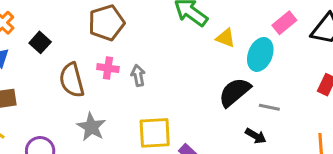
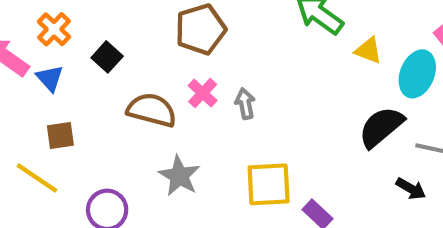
pink cross: (108, 68) -> (203, 93), turned 35
brown semicircle: (72, 80) -> (152, 110), turned 120

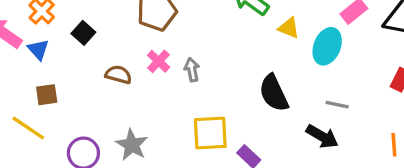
brown semicircle: (152, 110) -> (118, 75), size x0.7
black semicircle: (381, 127) -> (274, 93), moved, turned -75
gray star: (179, 176) -> (132, 145), moved
black arrow: (411, 189) -> (322, 136), size x1.4

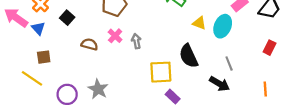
yellow triangle: (289, 28) -> (199, 23), moved
gray line: (337, 105) -> (229, 63), turned 56
yellow square: (210, 133) -> (161, 72), moved

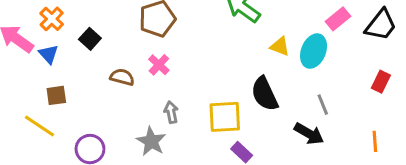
gray arrow: (136, 41) -> (171, 112), moved
gray star: (98, 89) -> (151, 141), moved

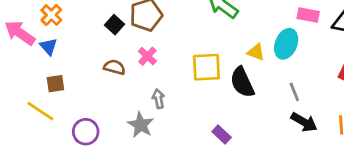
pink rectangle: (338, 19) -> (308, 15), turned 50
black square: (90, 39) -> (114, 25), moved
yellow triangle: (280, 46) -> (256, 52), moved
yellow square: (225, 117) -> (206, 67), moved
black arrow: (309, 134) -> (304, 122), moved

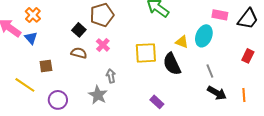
black square: (114, 25) -> (79, 30), moved
brown square: (55, 84) -> (46, 66), moved

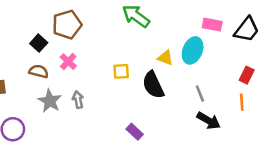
yellow square: (146, 53) -> (121, 71), size x0.6
gray star: (98, 95) -> (50, 101), moved
orange line: (244, 95) -> (242, 102), moved

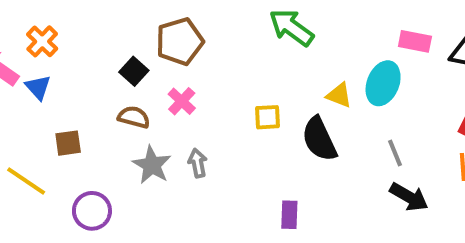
purple rectangle: (135, 132) -> (289, 215), turned 49

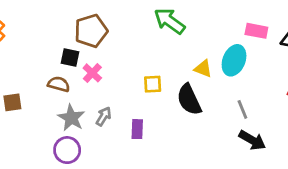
black square: (134, 71) -> (70, 58), moved, turned -30
gray arrow: (198, 163) -> (104, 116), turned 42
purple circle: (92, 211) -> (67, 150), moved
purple rectangle: (289, 215) -> (137, 129), moved

